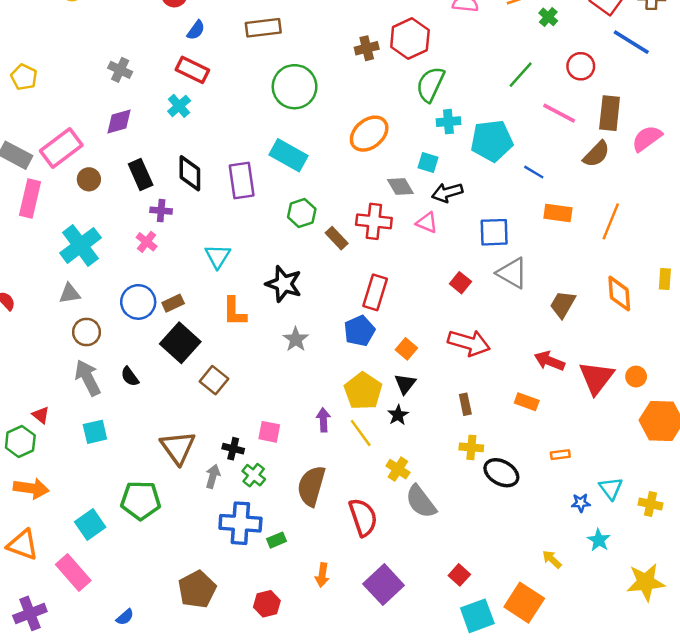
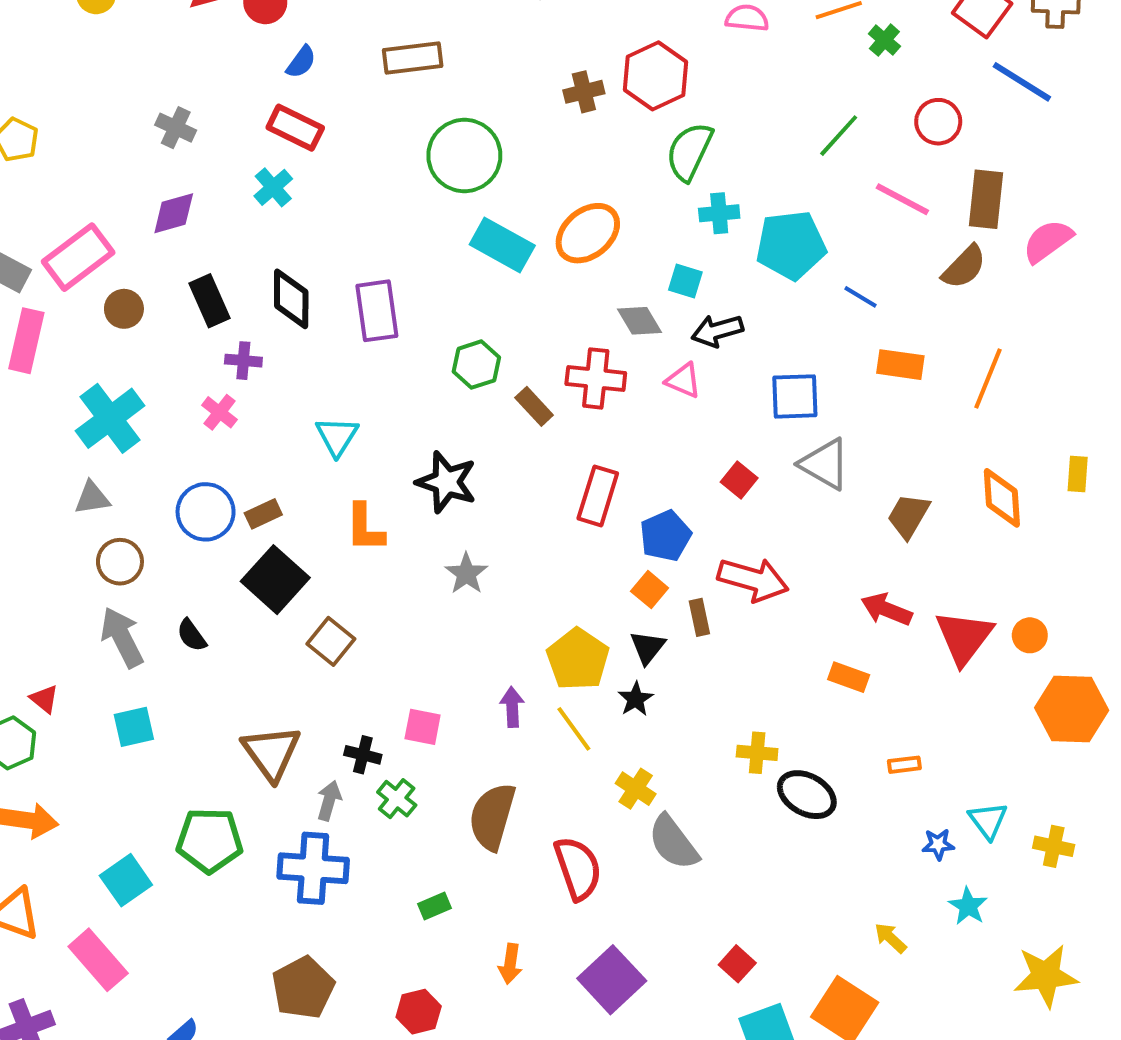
cyan rectangle: (289, 155) -> (502, 245), moved
blue pentagon: (359, 331) -> (665, 536), moved
brown rectangle: (465, 404) -> (699, 617), moved
blue cross: (240, 523) -> (313, 868), moved

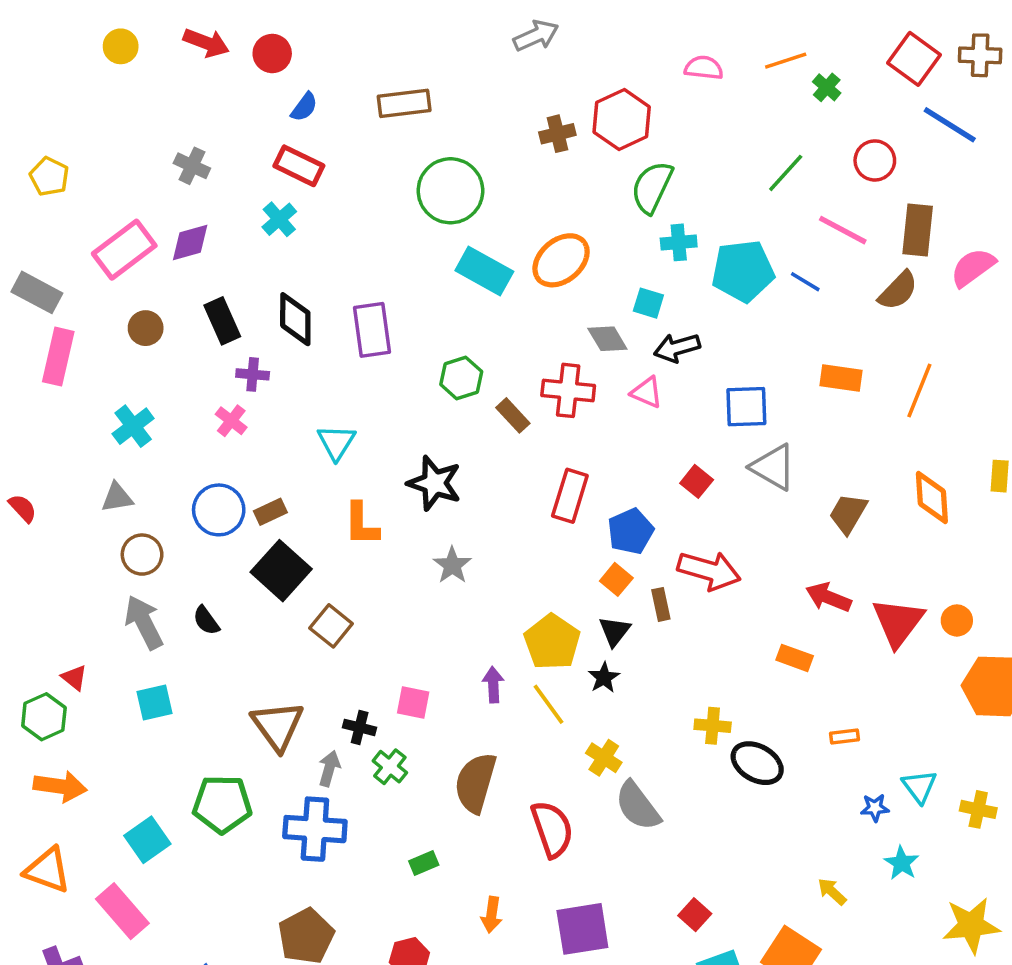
pink rectangle: (78, 257) -> (124, 250), moved
blue line: (861, 297) -> (805, 282), moved
cyan cross: (110, 418) -> (133, 426), size x0.7
purple square: (612, 980) -> (582, 929), turned 34

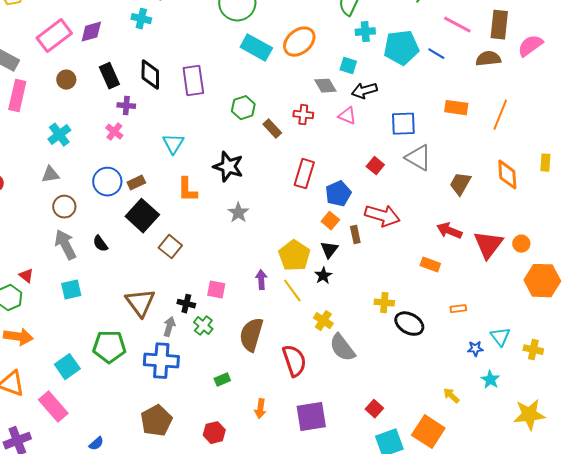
cyan cross: (279, 219) -> (141, 19), turned -36
brown semicircle: (898, 291) -> (488, 59), turned -140
red cross: (568, 390) -> (303, 115), size x0.7

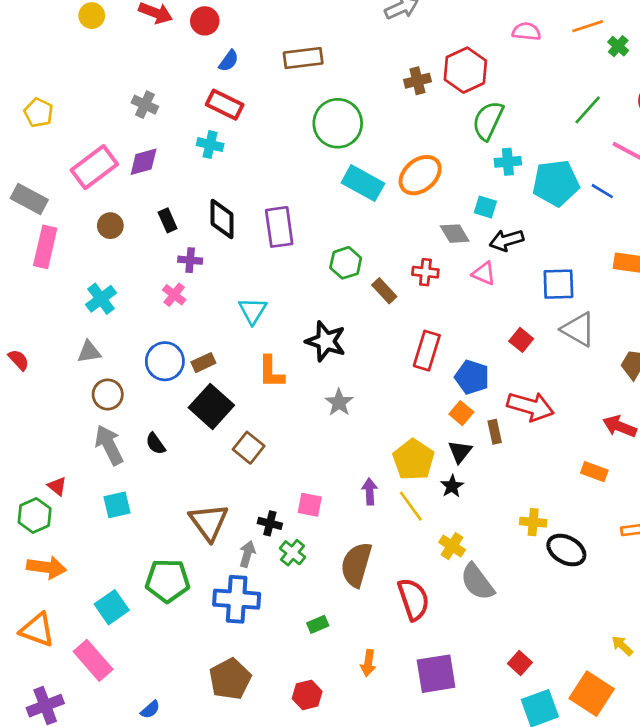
black rectangle: (109, 76) -> (168, 220), size x0.7
blue pentagon: (338, 194) -> (472, 377), turned -30

